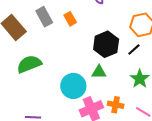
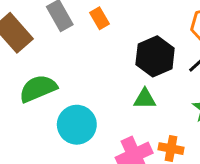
cyan circle: (73, 86) -> (77, 125), moved

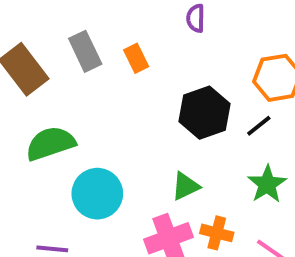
green triangle: (145, 99) -> (185, 186), moved, turned -30

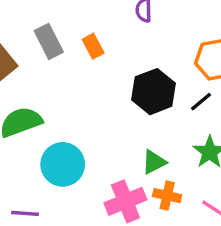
green triangle: (185, 186) -> (154, 162), moved

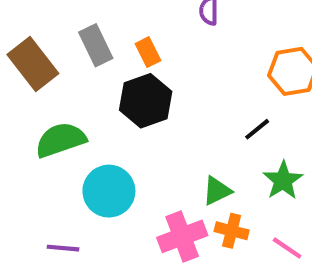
black hexagon: (154, 92) -> (146, 101), moved
black line: (201, 102) -> (257, 129), moved

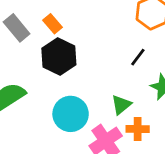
cyan circle: (109, 191) -> (71, 114), moved

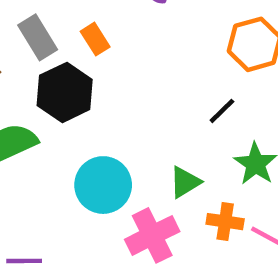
black hexagon: (59, 57) -> (65, 92), moved
orange cross: (138, 129) -> (225, 222), moved

